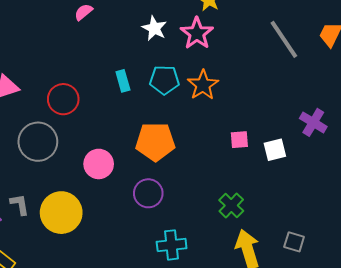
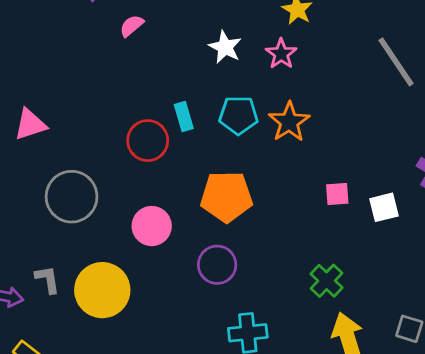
pink star: (197, 33) -> (281, 54), size x0.7
red circle: (63, 99) -> (148, 141), moved

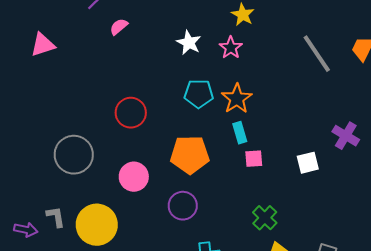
cyan rectangle: (184, 117) -> (240, 133), moved
pink triangle: (30, 125) -> (43, 45), moved
pink square: (337, 194) -> (254, 159), moved

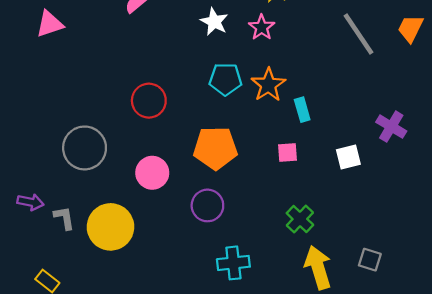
cyan rectangle: (240, 133) -> (302, 110), moved
purple arrow: (26, 230) -> (30, 202), moved

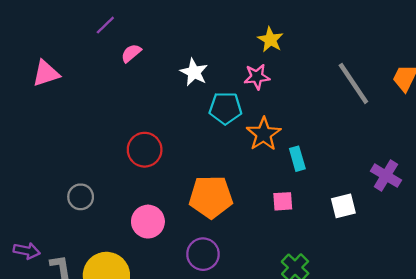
white star: (214, 22) -> (194, 72), moved
pink star: (262, 27) -> (257, 77), turned 30
cyan pentagon: (226, 79) -> (225, 108), moved
gray circle: (85, 148) -> (81, 197), size x0.6

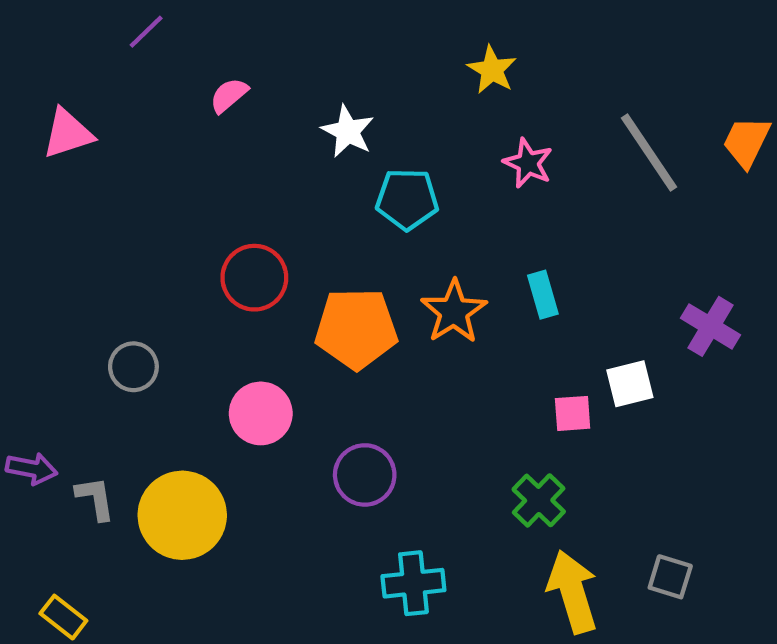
purple line: (105, 25) -> (146, 32), moved
pink star: (257, 77) -> (528, 163), moved, turned 30
orange star: (264, 134) -> (454, 312), moved
orange pentagon: (211, 197) -> (356, 329), moved
pink square: (283, 201) -> (573, 413), moved

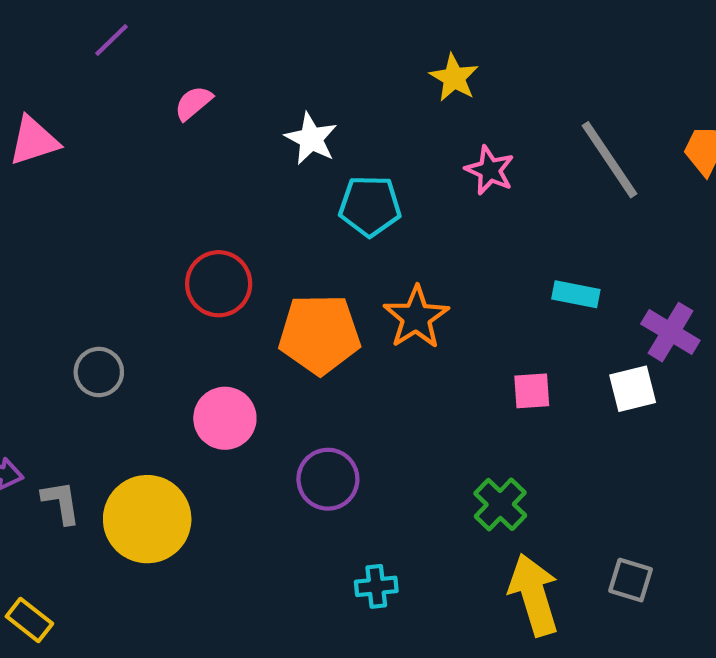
cyan rectangle: (543, 295) -> (576, 294), moved, turned -63
white square: (630, 384) -> (633, 389), moved
pink square: (573, 413) -> (532, 391), moved
cyan cross: (413, 583) -> (376, 586), size x0.7

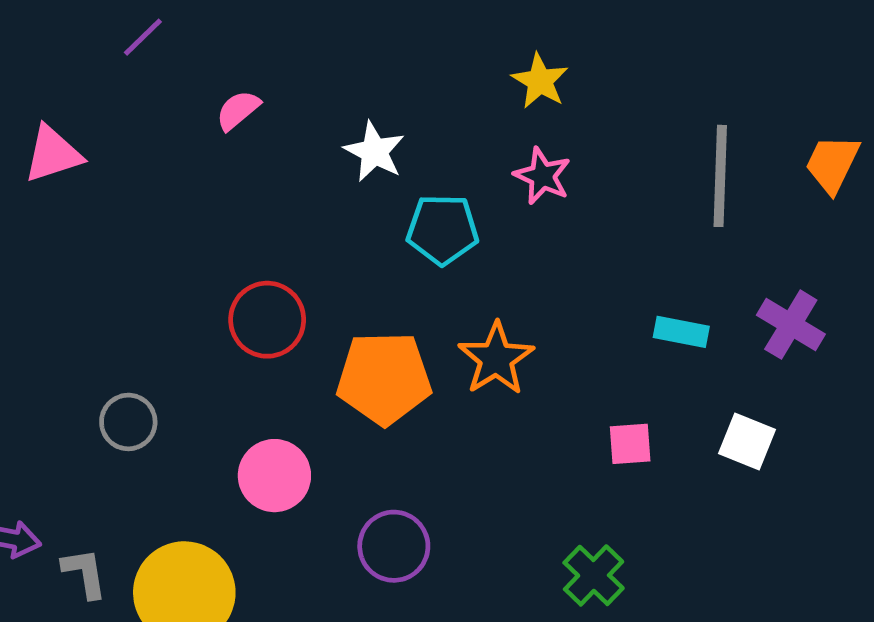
gray line: (610, 160) -> (720, 176), turned 36
pink star: (490, 170) -> (542, 176), moved
purple cross: (670, 332) -> (791, 325), moved
white square: (633, 389) -> (747, 441), turned 36

